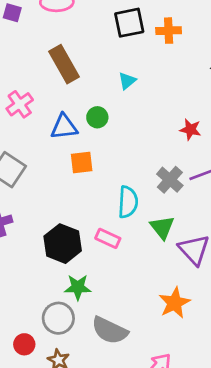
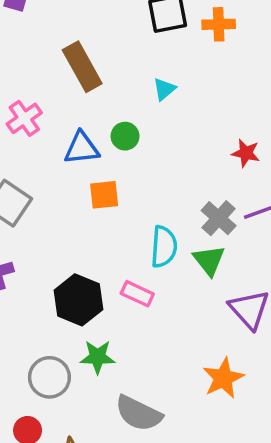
green triangle: (162, 227) -> (209, 260), moved
gray circle: (58, 318) -> (49, 377), moved

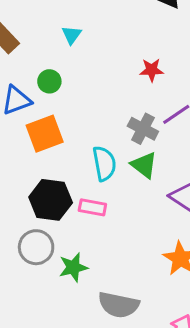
orange square: (104, 195) -> (45, 134), size x1.4
black hexagon: (78, 300) -> (51, 200), moved
gray circle: (49, 377) -> (36, 247), moved

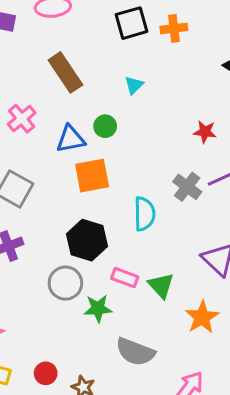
green triangle: (144, 165) -> (161, 285), moved
pink rectangle: (92, 207) -> (125, 278), moved

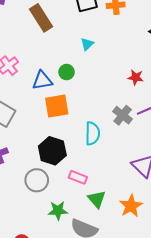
brown rectangle: (65, 72) -> (41, 18), moved
green triangle: (161, 285) -> (97, 199), moved
green star: (98, 308) -> (58, 211), moved

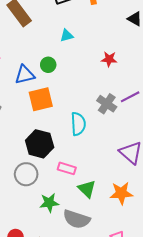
cyan triangle: (87, 44) -> (67, 35), turned 32
red star: (136, 77) -> (109, 59), moved
orange star: (131, 206) -> (121, 193), turned 30

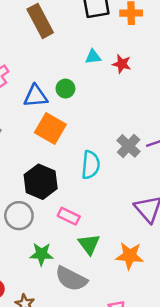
red star: (109, 59) -> (122, 64), moved
orange square: (41, 99) -> (50, 128), turned 35

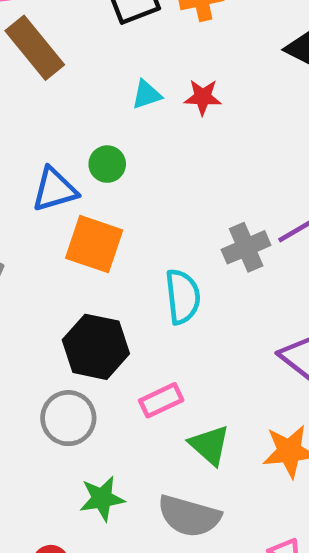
gray cross: (129, 146) -> (246, 247), turned 35
pink rectangle: (69, 216) -> (161, 400), turned -40
green star: (41, 254) -> (102, 499), moved

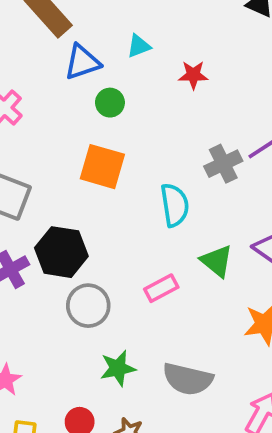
red star: (203, 97) -> (193, 75), moved
blue triangle: (54, 190) -> (82, 62), moved
black hexagon: (96, 347) -> (61, 252), moved
green triangle: (210, 445) -> (217, 261), moved

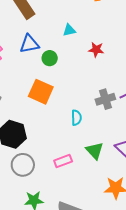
blue triangle: (82, 62) -> (29, 44), moved
cyan semicircle: (175, 205) -> (76, 118), size x0.7

